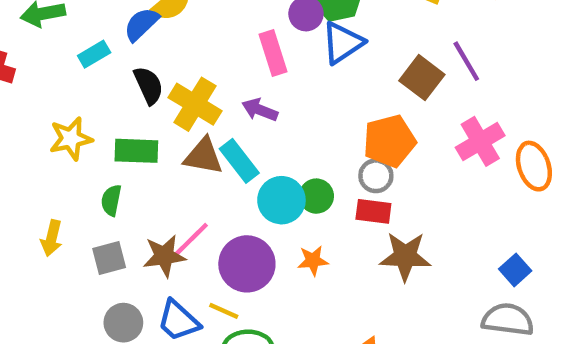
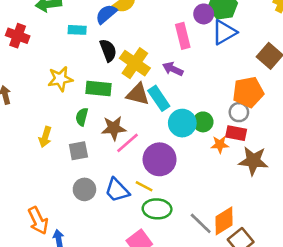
cyan rectangle: (94, 54) -> (77, 30), turned 30
brown star: (164, 256) -> (114, 128), moved
orange star: (313, 261) -> (220, 144), moved

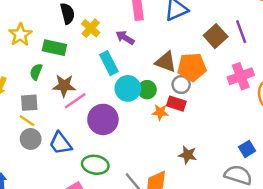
yellow cross: (135, 63) -> (91, 28), size x0.7
yellow star: (60, 79) -> (20, 35), turned -30
brown triangle: (138, 94) -> (166, 62), moved
brown star: (253, 161) -> (188, 155), moved, size x0.7
yellow line: (144, 186) -> (27, 121), moved

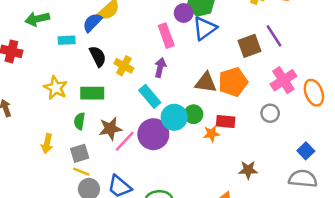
brown square: (216, 36) -> (250, 46), turned 35
purple arrow: (125, 38) -> (160, 67), turned 84
gray circle: (181, 85) -> (270, 113), moved
purple circle: (103, 119) -> (153, 134), moved

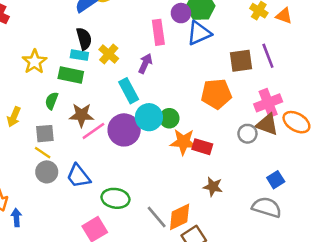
cyan rectangle: (67, 40) -> (79, 55), moved
brown triangle: (206, 83) -> (267, 124), moved
orange ellipse: (314, 93) -> (296, 122), turned -50
red rectangle: (226, 122) -> (202, 147), moved
orange star: (211, 134) -> (183, 142), size x1.5

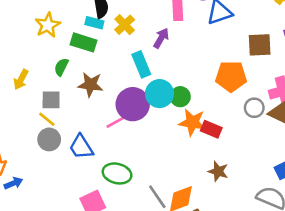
pink line: (93, 131) -> (118, 121), moved
gray circle: (247, 134) -> (254, 108), moved
blue arrow: (16, 218) -> (13, 183), turned 66

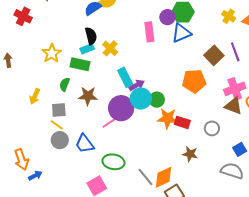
cyan rectangle: (94, 23) -> (87, 49), turned -32
purple arrow: (161, 38) -> (137, 85), moved, turned 35
brown square: (260, 45) -> (214, 55), turned -36
gray circle: (254, 108) -> (212, 128), moved

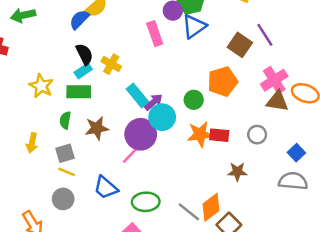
green circle: (157, 100) -> (194, 100), moved
gray circle: (60, 140) -> (63, 199), moved

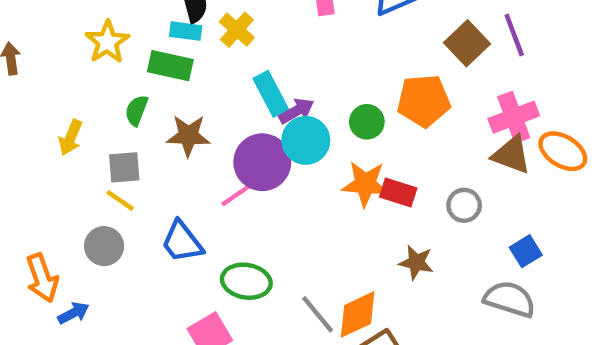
cyan rectangle: (83, 71) -> (186, 31), turned 30

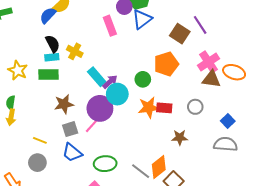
green semicircle: (137, 110) -> (11, 103), moved
gray square: (124, 167) -> (70, 129), moved

